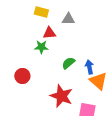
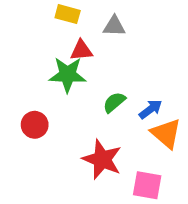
green star: (41, 47) -> (68, 75), size x1.5
blue arrow: (89, 67) -> (151, 109), turned 64

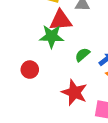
red triangle: (81, 50) -> (61, 20), size x1.5

